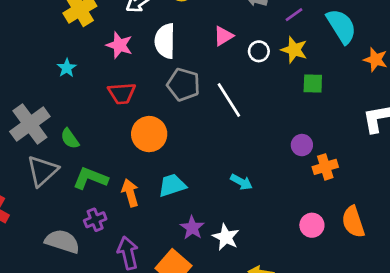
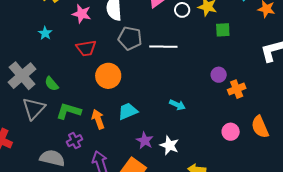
white line: (229, 100) -> (163, 47), turned -52

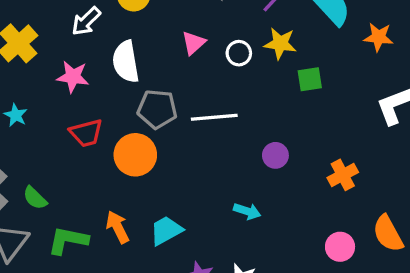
purple circle: (219, 75) -> (275, 155), moved
orange circle: (108, 76) -> (135, 155), moved
orange arrow: (98, 119) -> (118, 227), moved

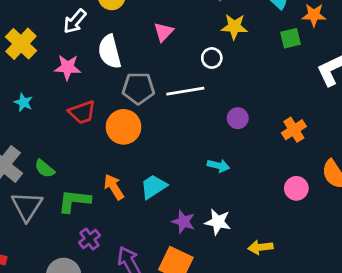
white circle: (239, 53) -> (212, 58), moved
green square: (310, 79) -> (290, 38), moved

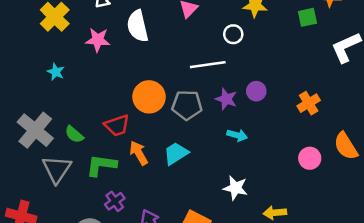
gray pentagon: (138, 88) -> (187, 105), moved
red trapezoid: (82, 112) -> (117, 125), moved
purple star: (184, 222) -> (226, 99), moved

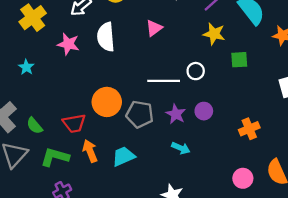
green square: (307, 17) -> (239, 60), moved
white circle: (233, 34) -> (196, 71), moved

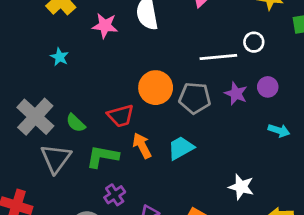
cyan arrow: (181, 148) -> (279, 131), moved

